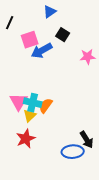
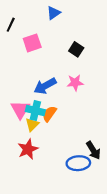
black square: (63, 35) -> (76, 49), moved
blue arrow: (42, 51) -> (45, 86), moved
pink star: (88, 57) -> (75, 83), moved

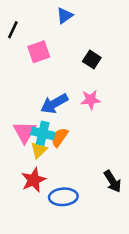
blue ellipse: (78, 163) -> (63, 197), moved

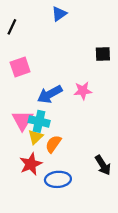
pink square: (39, 52) -> (20, 67), moved
black square: (92, 60) -> (103, 54), moved, turned -35
orange semicircle: (59, 137) -> (53, 144), moved

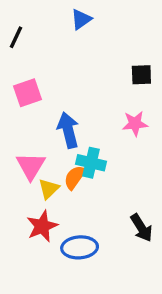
pink star: (83, 91) -> (135, 124), moved
blue arrow: (50, 94) -> (68, 130), turned 105
cyan cross: (39, 121) -> (91, 163), moved
orange semicircle: (53, 144) -> (75, 177), moved

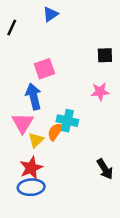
blue triangle: (81, 19) -> (50, 14), moved
pink square: (27, 93) -> (44, 69), moved
blue arrow: (68, 130) -> (34, 96), moved
blue ellipse: (80, 247) -> (31, 187), moved

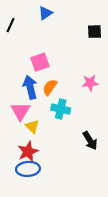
black square: (105, 55) -> (94, 32), moved
orange semicircle: (55, 132) -> (50, 87), moved
yellow triangle: (36, 140) -> (32, 126), turned -32
black arrow: (105, 169) -> (90, 141), moved

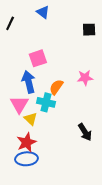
blue triangle: (45, 13) -> (43, 12), turned -48
orange semicircle: (50, 87) -> (56, 87), moved
cyan cross: (61, 109) -> (46, 102), moved

